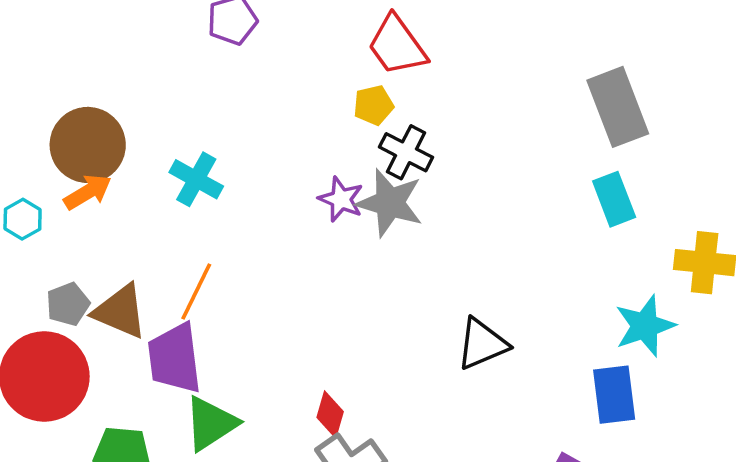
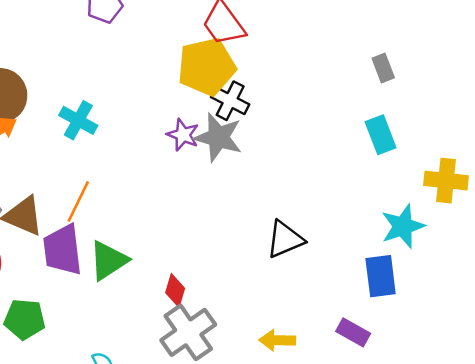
yellow pentagon: (373, 105) -> (207, 67), size x2.0
gray rectangle: (618, 107) -> (383, 68), size x0.5
green triangle: (211, 424) -> (108, 260), moved

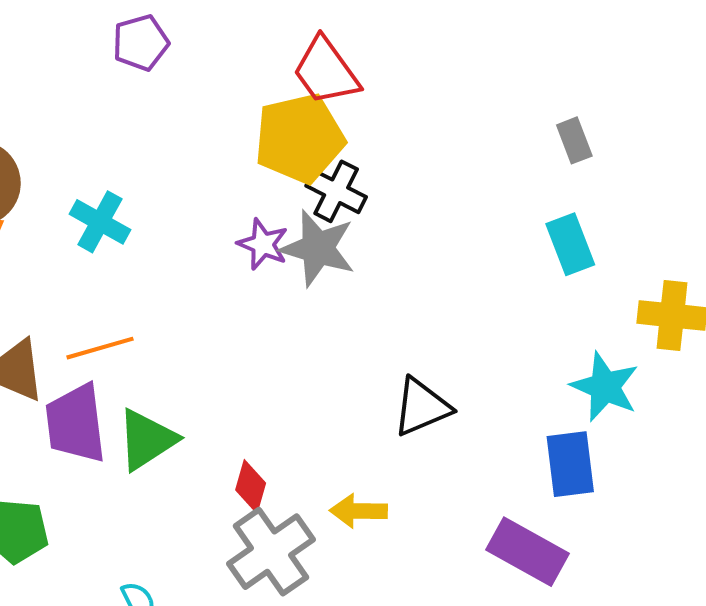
orange line: (78, 201) -> (100, 348), turned 48
cyan star: (403, 226) -> (605, 387), turned -30
purple rectangle: (353, 332) -> (527, 552), size x1.5
yellow arrow: (277, 340) -> (359, 511), moved

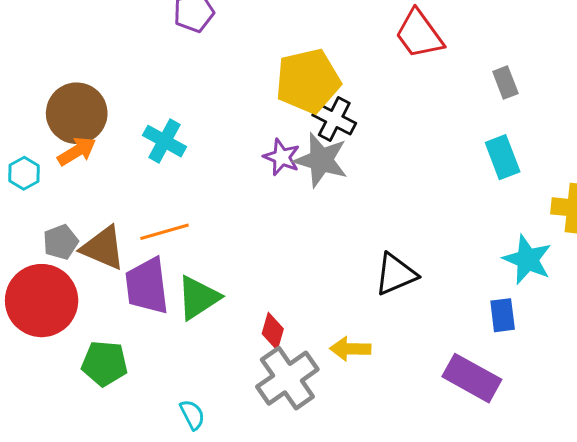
red trapezoid: (326, 71) -> (419, 34), moved
blue rectangle: (570, 464) -> (503, 315), size x0.7

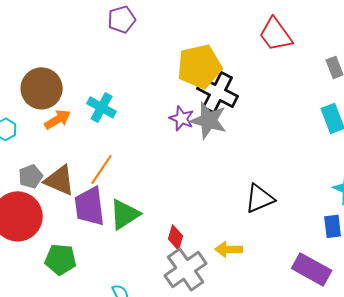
black cross: (334, 119) -> (218, 92), size x1.4
orange arrow: (77, 151) -> (58, 119), moved
orange line: (164, 232) -> (102, 169), turned -40

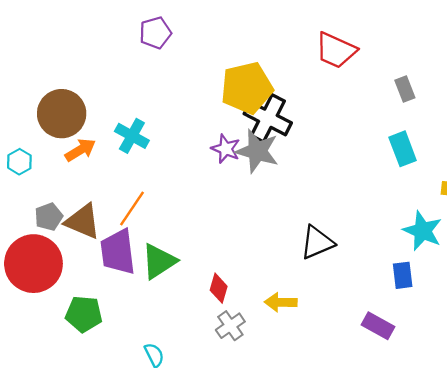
red trapezoid: (276, 34) -> (336, 50), turned -30
gray cross: (186, 269) -> (230, 326), size x0.6
purple rectangle: (312, 269) -> (378, 326), size x0.7

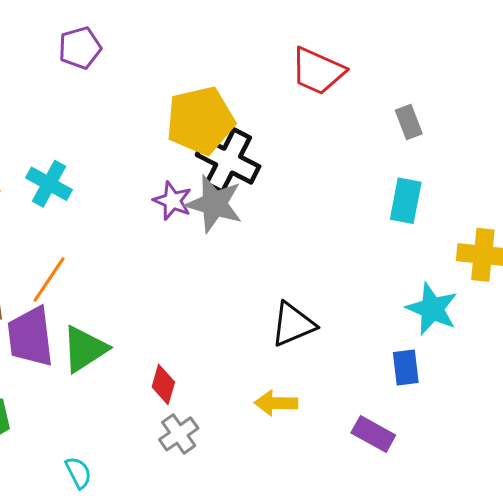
cyan rectangle: (403, 149) -> (406, 201), turned 32
yellow arrow: (281, 302) -> (276, 403), moved

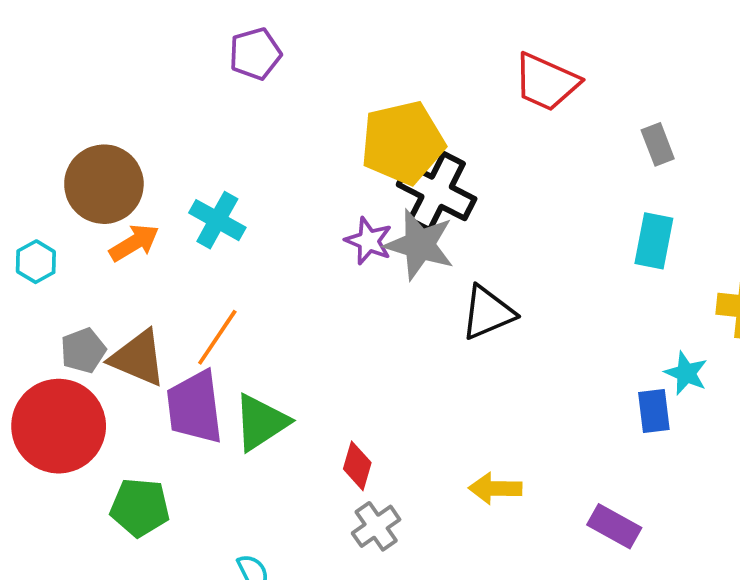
cyan star: (432, 309) -> (686, 373), size x0.7
black triangle: (293, 324) -> (488, 313), moved
blue rectangle: (406, 368) -> (654, 411), moved

